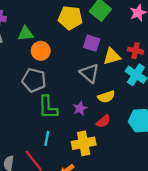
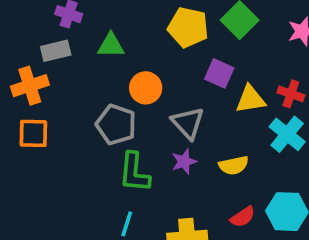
orange circle: (41, 51) -> (146, 88), moved
gray triangle: (89, 73) -> (188, 123), moved
purple star: (80, 108) -> (184, 162), moved
red semicircle: (103, 121) -> (243, 217), moved

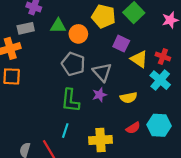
orange circle: (146, 88) -> (78, 34), moved
yellow triangle: (250, 99) -> (139, 59), turned 42
gray pentagon: (116, 125) -> (73, 64), moved

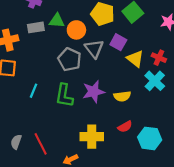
gray rectangle: (26, 28) -> (36, 27), moved
gray triangle: (102, 72) -> (94, 49), moved
purple star: (99, 95) -> (94, 92), size x1.5
cyan hexagon: (159, 125) -> (150, 138), moved
cyan line: (65, 131) -> (33, 91), moved

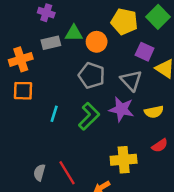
gray triangle: (94, 49) -> (131, 80), moved
purple star: (94, 92) -> (121, 109), turned 30
green L-shape: (64, 96) -> (89, 116), turned -140

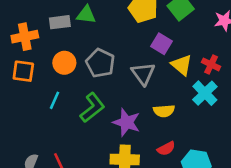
orange circle: (97, 42) -> (64, 63), moved
purple star: (121, 109) -> (127, 122), moved

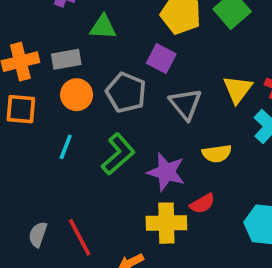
gray rectangle: (60, 22) -> (66, 59), moved
purple square: (161, 44) -> (161, 58), moved
yellow triangle: (182, 65) -> (238, 89), turned 30
red semicircle: (166, 149) -> (202, 204), moved

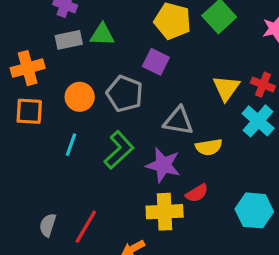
gray rectangle: (66, 59) -> (69, 40), moved
gray triangle: (185, 104) -> (178, 121), moved, turned -40
red line: (80, 237) -> (86, 227), turned 60

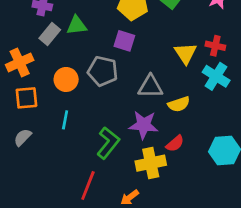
gray rectangle: (69, 40) -> (50, 34), turned -30
green L-shape: (119, 150) -> (108, 143), moved
gray semicircle: (48, 225) -> (23, 137), moved, turned 36

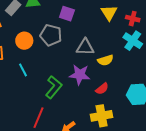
yellow triangle: (186, 53) -> (109, 13), moved
cyan line: (65, 120) -> (23, 70), turned -40
yellow cross: (151, 163) -> (102, 116), moved

